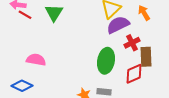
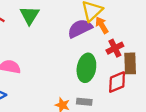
orange arrow: (144, 13) -> (102, 25), moved
purple semicircle: (118, 25) -> (80, 28), moved

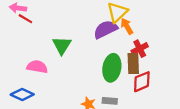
green triangle: (30, 15) -> (62, 45), moved
brown rectangle: (130, 63) -> (133, 64), moved

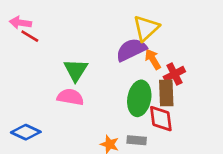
orange arrow: (127, 26) -> (153, 59), moved
pink semicircle: (37, 67) -> (70, 97), moved
red diamond: (142, 82) -> (161, 119), moved, turned -75

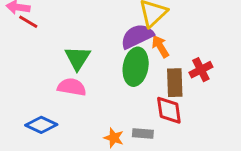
red cross: (174, 74) -> (201, 70), moved
green ellipse: (139, 98) -> (136, 67), moved
blue diamond: (26, 132) -> (41, 125), moved

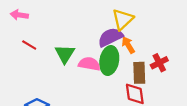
red line: (28, 22) -> (29, 45), moved
pink semicircle: (72, 87) -> (89, 64), moved

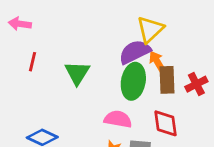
red line: (29, 45) -> (32, 62), turned 72
pink semicircle: (89, 64) -> (118, 119), moved
brown rectangle: (139, 73) -> (167, 80), moved

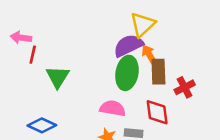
pink arrow: (20, 24) -> (21, 38), moved
green triangle: (77, 73) -> (58, 77), moved
red cross: (196, 84) -> (185, 87), moved

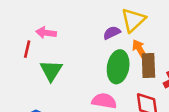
pink arrow: (21, 38) -> (46, 33), moved
purple semicircle: (128, 45) -> (112, 33), moved, size x0.6

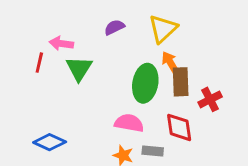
purple semicircle: (112, 33) -> (114, 27), moved
green triangle: (51, 71) -> (79, 69), moved

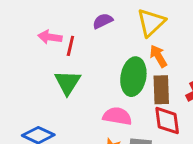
red line: (39, 63) -> (70, 46), moved
green triangle: (79, 69) -> (68, 82), moved
brown rectangle: (181, 82) -> (161, 90), moved

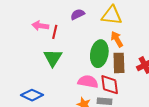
yellow triangle: (151, 22) -> (112, 15), turned 50
red diamond: (167, 121) -> (110, 85), moved

